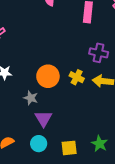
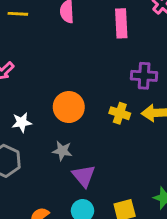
orange circle: (48, 76) -> (69, 107), moved

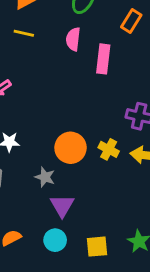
pink rectangle: (121, 23) -> (103, 59), moved
orange circle: (69, 107) -> (71, 148), moved

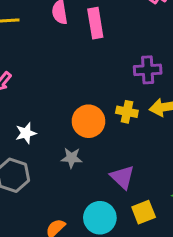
purple triangle: (62, 206) -> (122, 177), moved
cyan circle: (55, 240) -> (100, 218), size x1.4

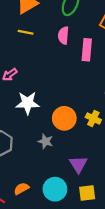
white star: (26, 133) -> (28, 103), moved, size x1.5

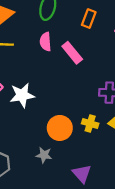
pink rectangle: (87, 50) -> (72, 53), turned -35
white star: (28, 103) -> (22, 95), moved

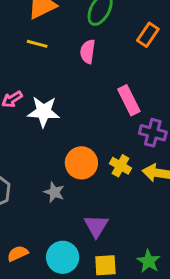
pink rectangle: (72, 53) -> (129, 100), moved

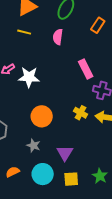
orange circle: (81, 163) -> (42, 116), moved
gray star: (54, 192) -> (33, 145), moved

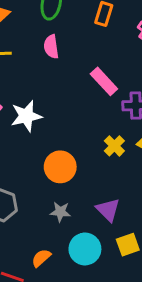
yellow cross: (81, 113) -> (114, 146), turned 32

